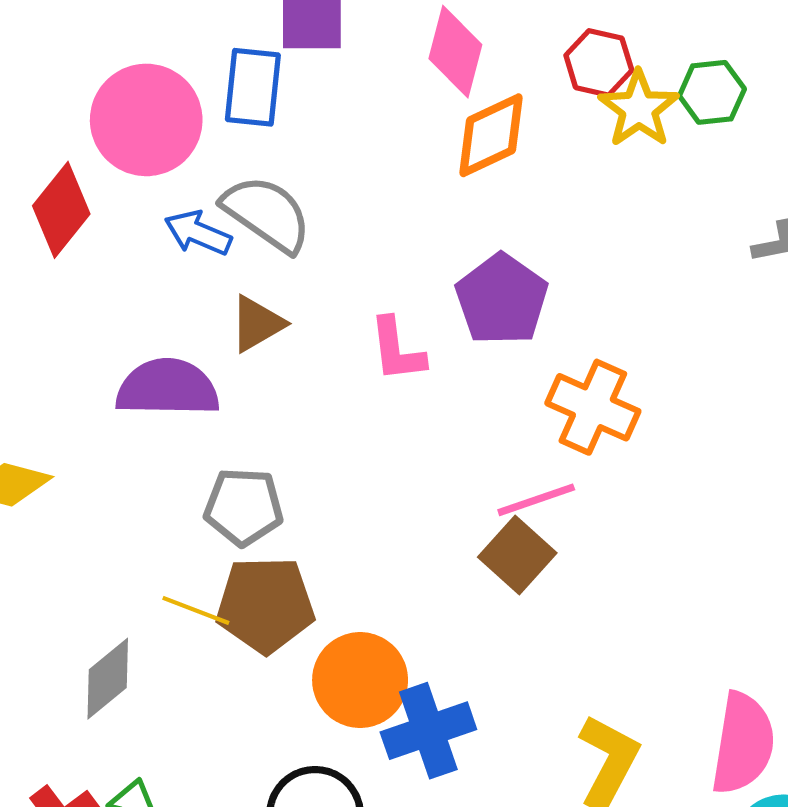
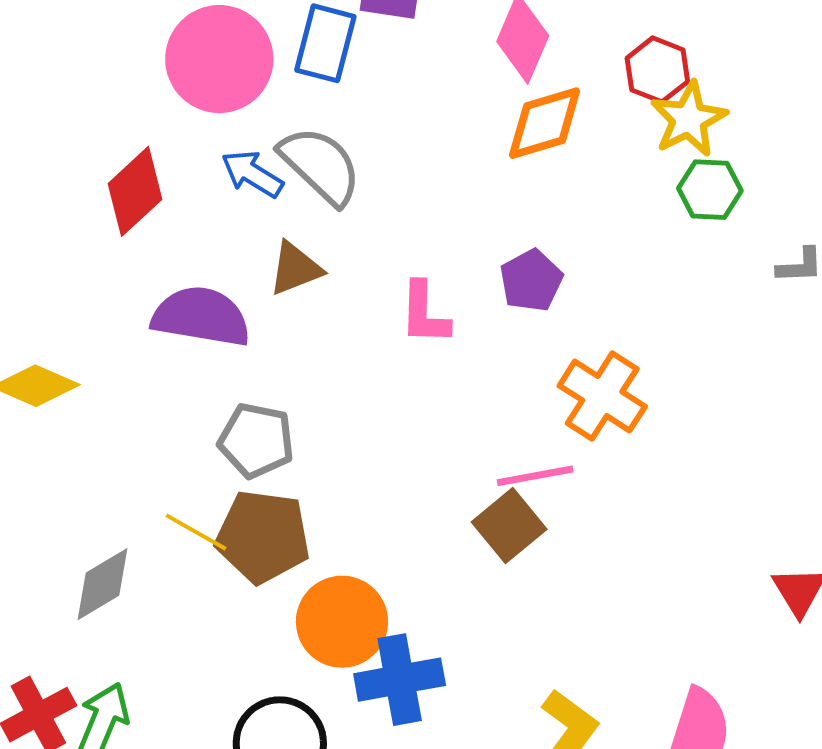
green hexagon: (712, 92) -> (710, 190), moved
red diamond: (61, 210) -> (135, 191), moved
purple pentagon: (502, 299) -> (531, 281), size x0.7

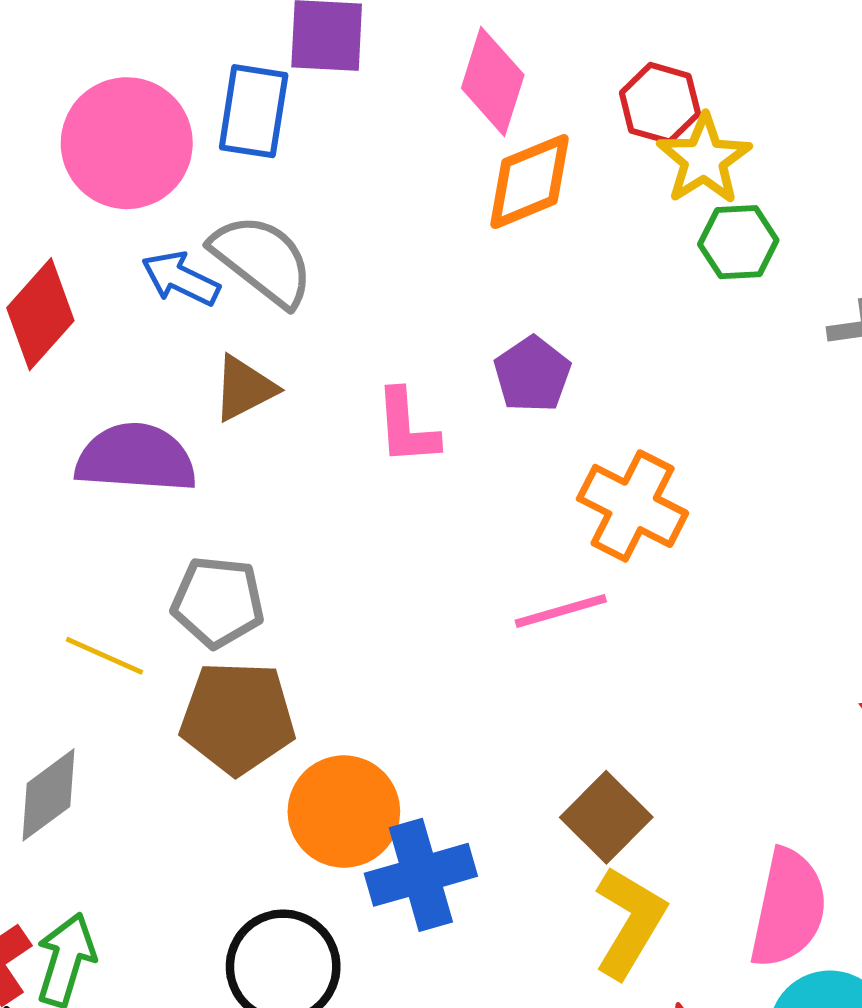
brown square: (509, 526) -> (606, 817), moved
yellow line: (196, 532) -> (104, 656), moved

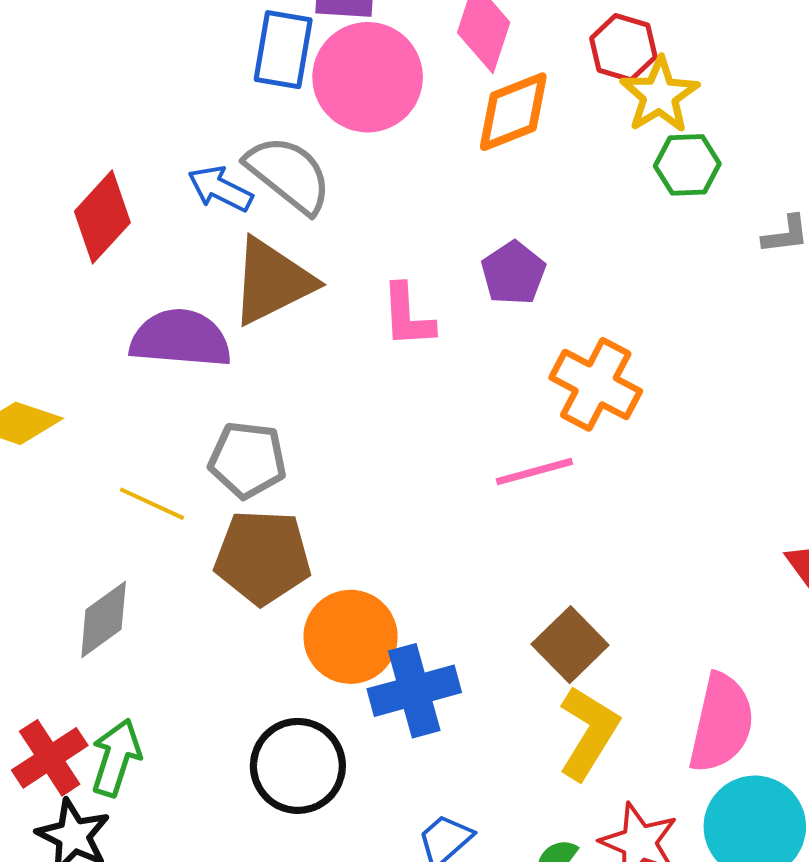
pink circle: (127, 143) -> (368, 77), moved
brown triangle: (244, 388) -> (272, 281), size x1.6

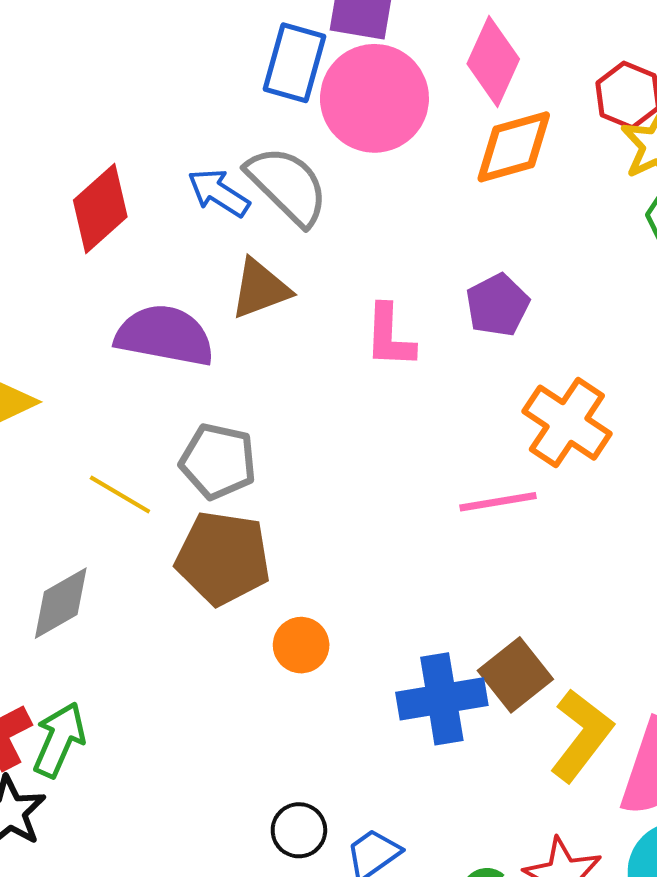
brown triangle: (272, 281) -> (260, 289), size x0.7
orange circle: (351, 637) -> (301, 645), size x0.6
blue cross: (414, 691) -> (442, 699), moved
yellow L-shape: (588, 733) -> (581, 735), moved
black circle: (298, 766) -> (299, 830), moved, size x0.6

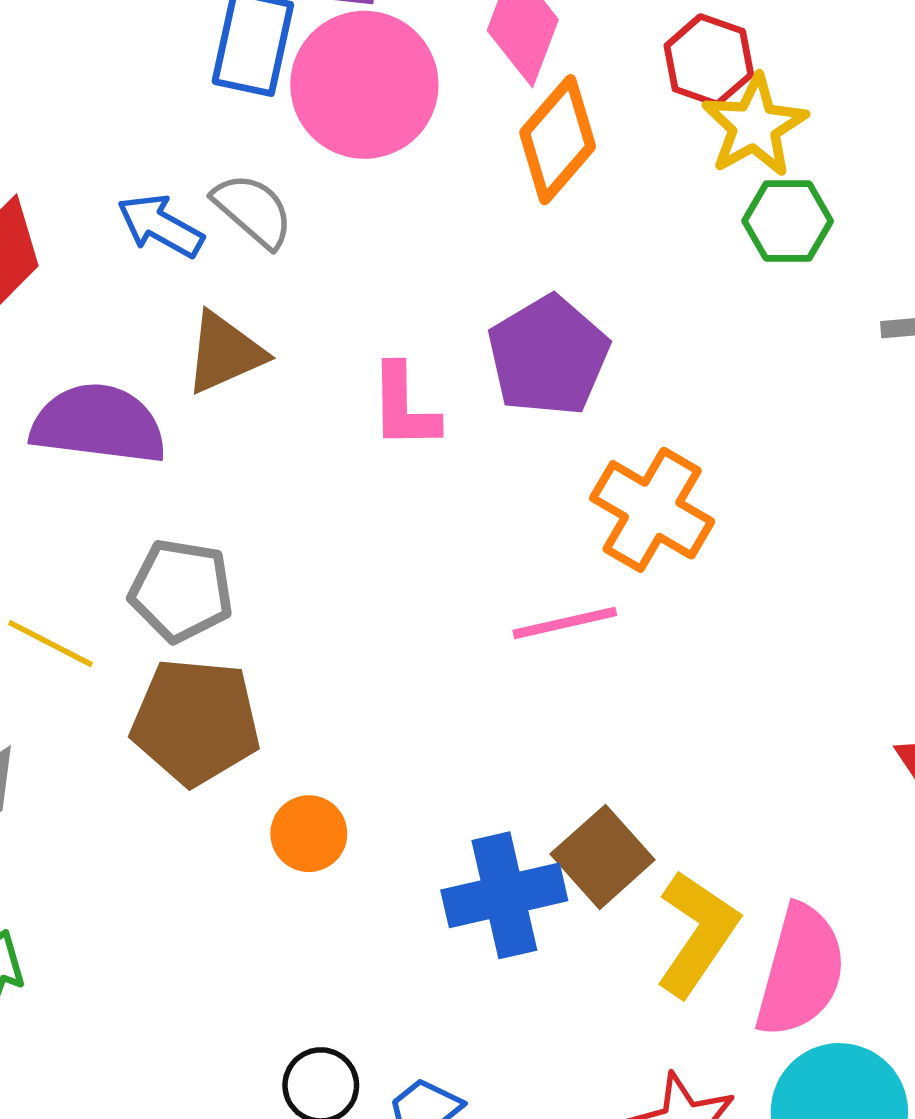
orange diamond: (514, 147) -> (558, 140), turned -30
gray semicircle: (287, 186) -> (253, 210), size x0.7
purple pentagon: (497, 305) -> (548, 356), size x1.4

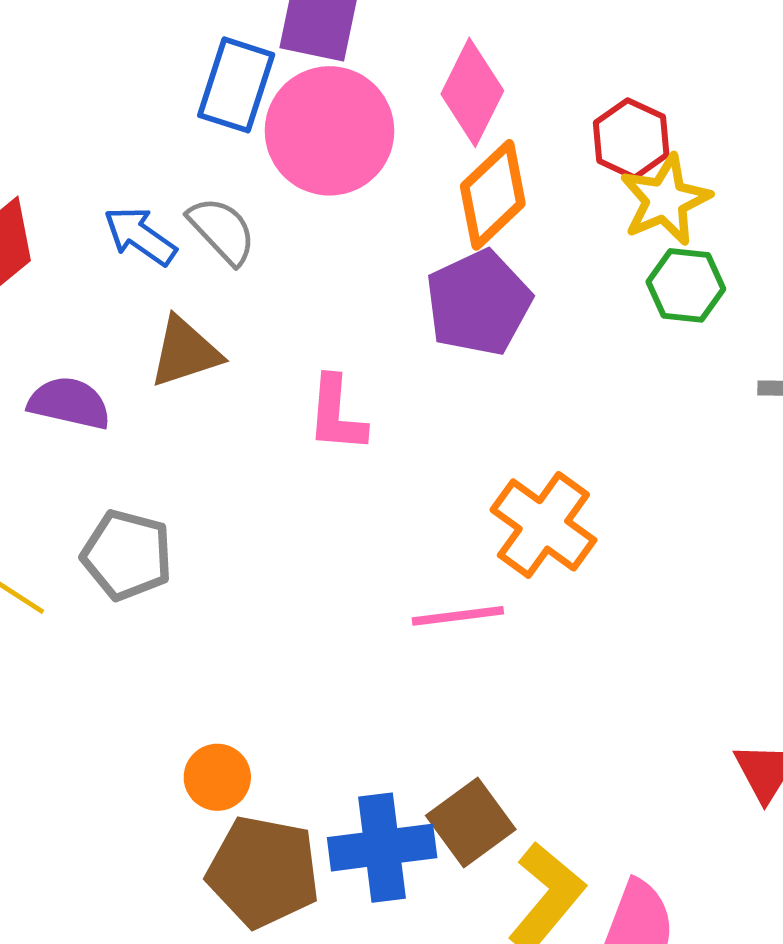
purple pentagon: (548, 356) -> (478, 303), moved
purple semicircle: (98, 424) -> (69, 403), size x0.7
brown pentagon: (196, 722) -> (263, 872), moved

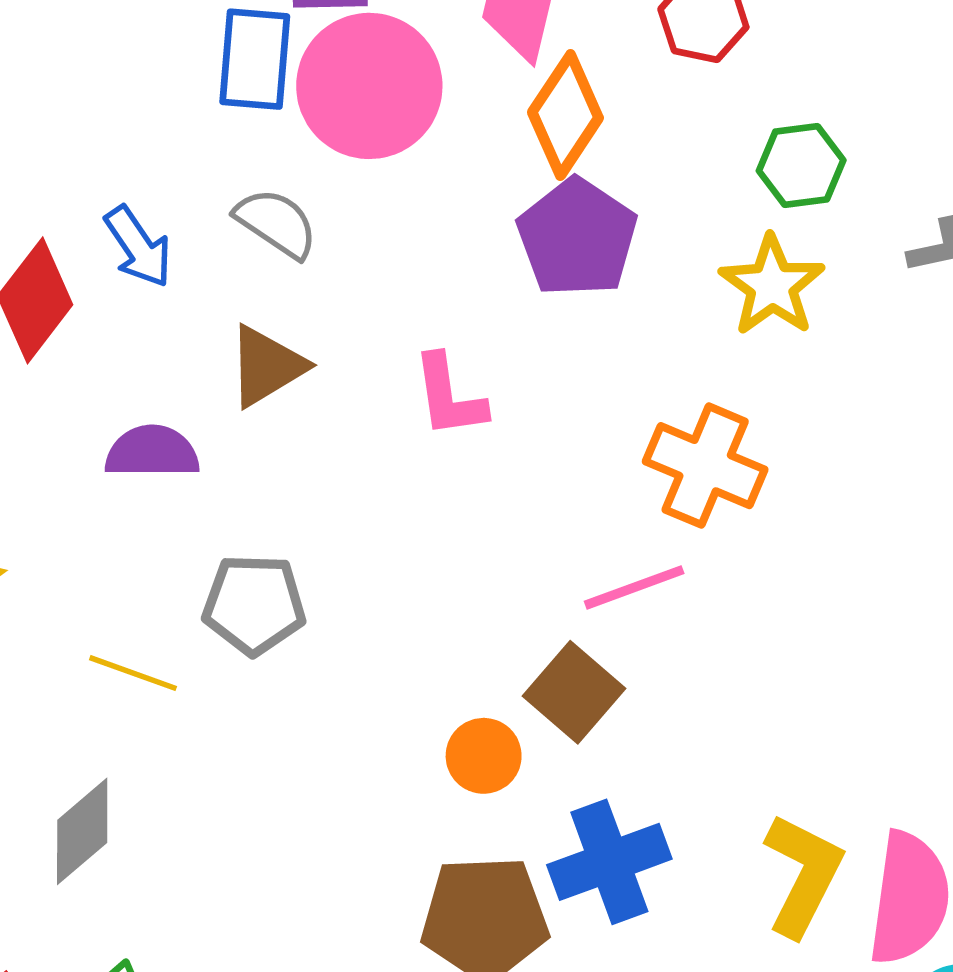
yellow star: (665, 200) -> (772, 286), moved
blue arrow: (140, 236) -> (138, 247), moved, turned -146
orange circle: (217, 777) -> (484, 756), moved
brown square: (471, 823) -> (574, 692), moved

